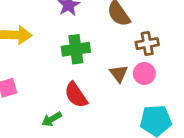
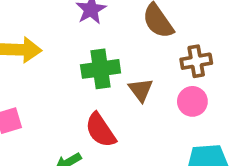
brown triangle: (119, 74) -> (141, 90), moved

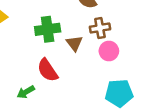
brown cross: (196, 61) -> (100, 28), moved

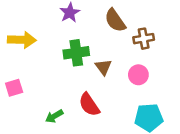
brown cross: (100, 28) -> (144, 39), moved
red semicircle: (48, 70) -> (89, 105), moved

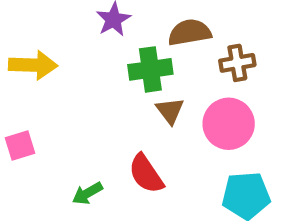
brown semicircle: (115, 20) -> (189, 32), turned 115
green cross: (76, 53) -> (150, 69), moved
pink circle: (138, 75) -> (229, 124), size x1.5

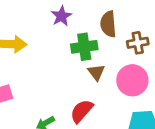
brown semicircle: (189, 32) -> (108, 24), turned -85
red semicircle: (146, 174) -> (82, 111), turned 75

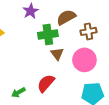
brown semicircle: (108, 24) -> (66, 17), turned 66

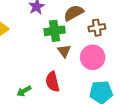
red semicircle: (46, 83) -> (52, 82), turned -54

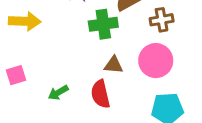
brown triangle: (64, 51) -> (114, 65), moved, turned -48
green arrow: (24, 91) -> (58, 93), moved

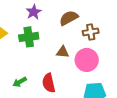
green cross: (103, 24) -> (29, 37), moved
brown triangle: (114, 65) -> (63, 52), moved

